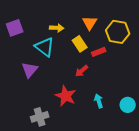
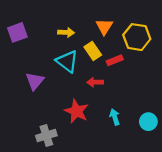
cyan triangle: (45, 47) -> (67, 61), moved
red arrow: (82, 71) -> (95, 82), turned 40

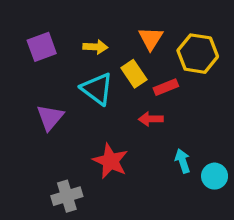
purple square: (17, 32) -> (42, 47), moved
red arrow: (95, 82) -> (151, 119), moved
cyan arrow: (115, 117) -> (183, 161), moved

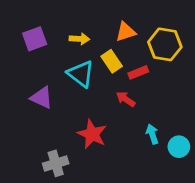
orange triangle: (151, 38) -> (126, 32), turned 40
purple triangle: (50, 117) -> (42, 98), turned -45
red arrow: (151, 119) -> (126, 99), turned 36

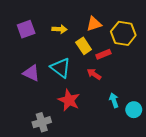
cyan triangle: (81, 74) -> (61, 68), moved

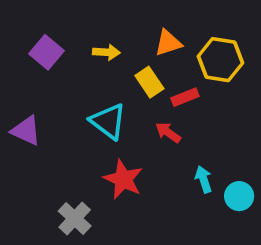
purple square: (26, 29) -> (47, 52), turned -30
purple triangle: (31, 73) -> (26, 131), moved
gray cross: (42, 122) -> (75, 219), turned -30

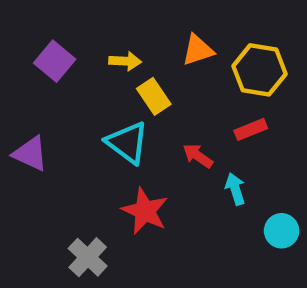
yellow rectangle: (149, 82) -> (154, 96), moved
red rectangle: (185, 97) -> (251, 129), moved
cyan arrow: (204, 179) -> (235, 189), moved

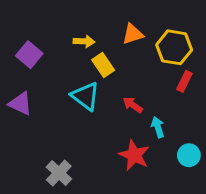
purple square: (55, 61) -> (29, 55), moved
red rectangle: (251, 129) -> (184, 81), moved, turned -42
red star: (145, 211) -> (134, 155), moved

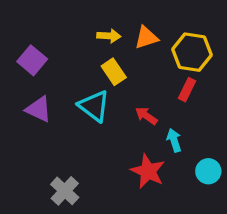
yellow arrow: (84, 41) -> (109, 36), moved
red rectangle: (184, 81) -> (187, 90), moved
purple triangle: (20, 103) -> (39, 109), moved

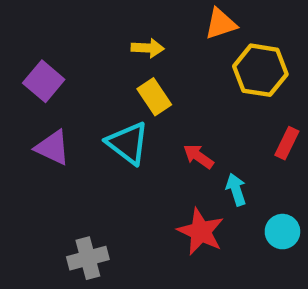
orange triangle: (146, 37) -> (221, 24), moved
red rectangle: (187, 90) -> (287, 143), moved
gray cross: (65, 191) -> (88, 258), turned 32

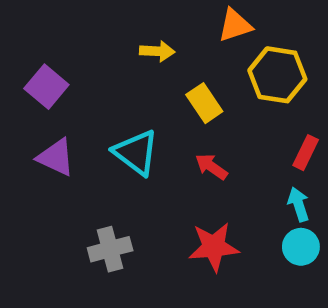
yellow rectangle: (154, 97) -> (204, 103), moved
cyan arrow: (236, 190) -> (299, 204), moved
red star: (201, 232) -> (214, 247), turned -30
gray cross: (88, 258) -> (110, 249), moved

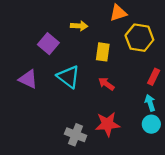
purple square: (46, 87) -> (48, 44), moved
yellow rectangle: (204, 103) -> (103, 52), turned 42
gray cross: (110, 249) -> (76, 135), moved, turned 36

